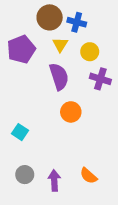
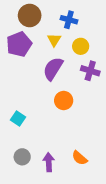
brown circle: (50, 17) -> (30, 15), moved
purple semicircle: (59, 77) -> (53, 69), turned -130

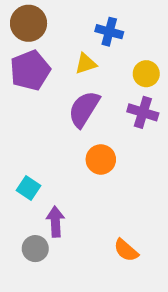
brown circle: (30, 15) -> (29, 23), moved
yellow triangle: (54, 40) -> (86, 64), turned 40
yellow circle: (81, 46) -> (146, 74), moved
purple arrow: (49, 162) -> (55, 222), moved

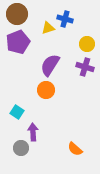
yellow triangle: (86, 64) -> (48, 28), moved
orange circle: (101, 159) -> (46, 90), moved

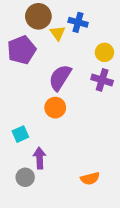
brown circle: (17, 14) -> (38, 16), moved
yellow triangle: (48, 28) -> (58, 33), turned -48
cyan square: (17, 112) -> (20, 134), turned 32
orange semicircle: (75, 149) -> (90, 178), turned -56

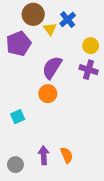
blue cross: (78, 22) -> (68, 20), turned 35
purple arrow: (40, 158) -> (44, 155), moved
gray circle: (25, 177) -> (15, 165), moved
orange semicircle: (90, 178) -> (67, 155), moved, turned -98

